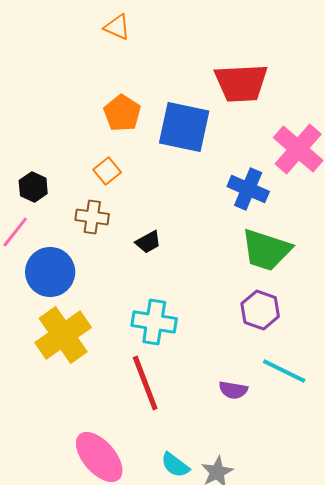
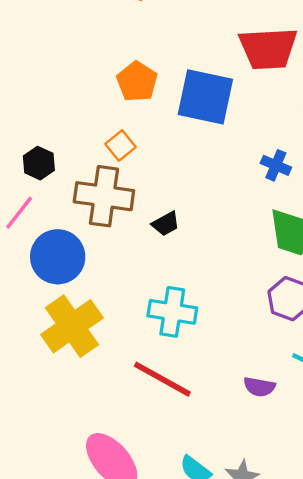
blue cross: (248, 189) -> (276, 165), size x0.7
brown cross: (92, 217) -> (104, 196), size x1.6
red line: (145, 383) -> (162, 379), turned -40

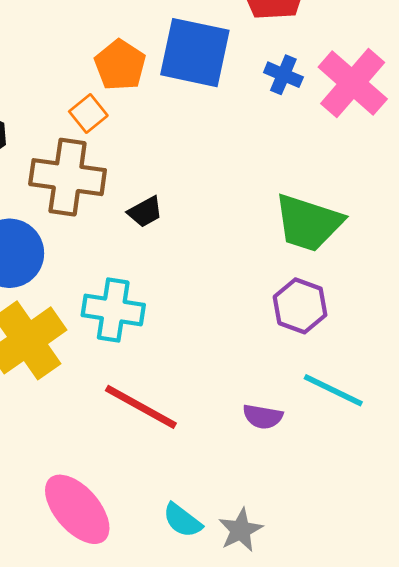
orange pentagon: (137, 82) -> (120, 65), moved
blue cross: (276, 165) -> (283, 75), moved
cyan cross: (172, 312) -> (113, 310), moved

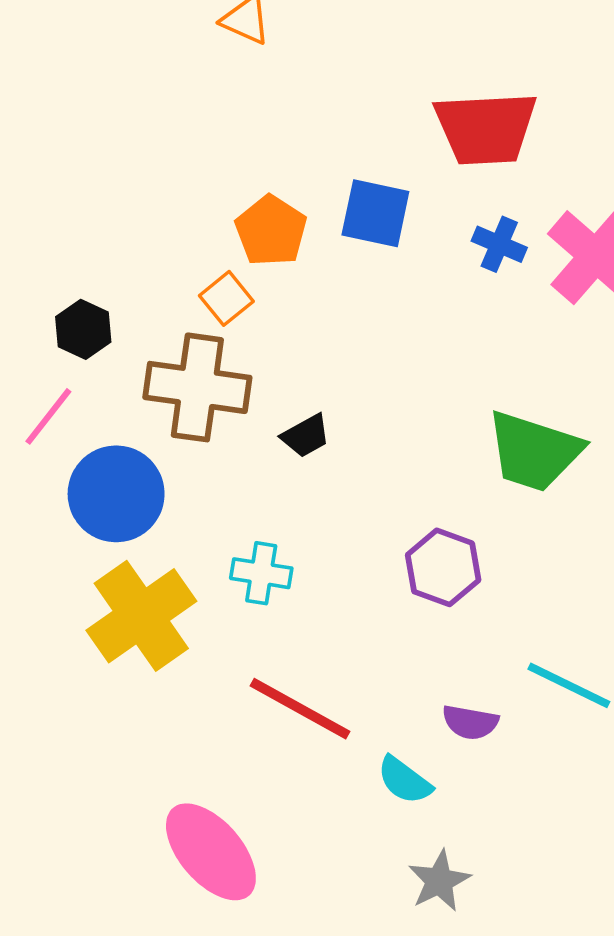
blue square: (195, 53) -> (375, 213), size x0.7
purple hexagon: (300, 306) -> (443, 567), moved
cyan cross: (113, 310) -> (261, 573), size x0.7
cyan semicircle: (182, 520) -> (404, 780), moved

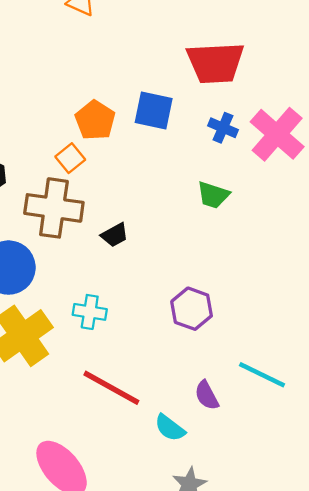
green trapezoid: (534, 451) -> (213, 195), moved, size x0.6
purple semicircle: (470, 722) -> (207, 395), turned 52

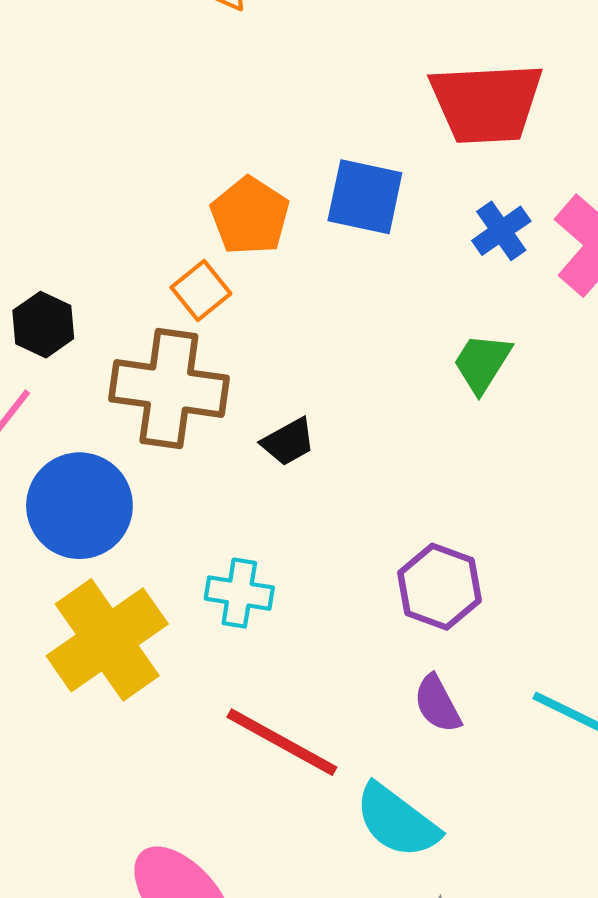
blue cross: (223, 128) -> (501, 231), turned 32
green trapezoid: (213, 195) -> (482, 363), turned 104
purple semicircle: (207, 395) -> (437, 704), moved
cyan semicircle: (170, 428) -> (397, 821), size x1.4

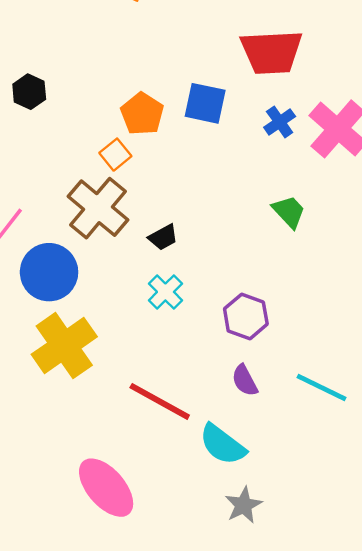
black hexagon: (43, 325) -> (29, 92), moved
green trapezoid: (482, 363) -> (289, 212), moved, turned 105
brown cross: (169, 388) -> (98, 208), turned 32
cyan cross: (239, 593) -> (165, 292), moved, turned 36

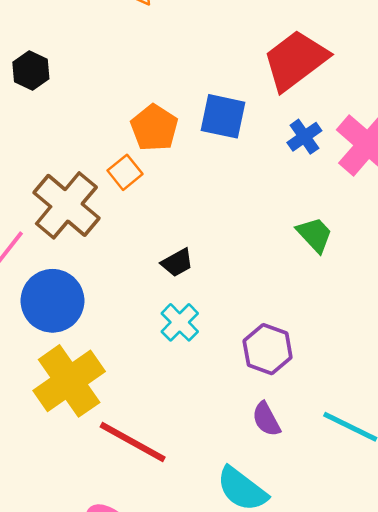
red trapezoid: (271, 52) -> (296, 60), turned 146
black hexagon: (29, 92) -> (31, 70), moved
brown cross: (98, 208) -> (66, 205), moved
red line: (160, 401) -> (133, 442), moved

